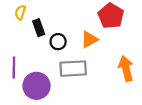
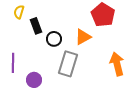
gray rectangle: (73, 69) -> (68, 64), turned -70
purple circle: (37, 86) -> (34, 80), size x0.6

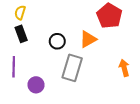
black rectangle: (36, 26) -> (21, 34), moved
orange arrow: (117, 64) -> (124, 68), size x0.7

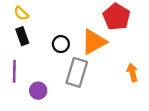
yellow semicircle: (20, 13) -> (21, 13), turned -64
orange triangle: (88, 39) -> (94, 42), size x1.4

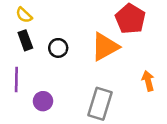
black circle: (61, 44) -> (58, 48), moved
gray rectangle: (77, 72) -> (100, 104), moved

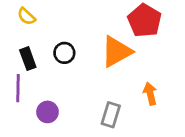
black rectangle: (25, 40) -> (28, 59), moved
orange arrow: (148, 81) -> (150, 94), moved
gray rectangle: (100, 104) -> (111, 115), size x0.7

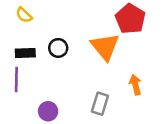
orange triangle: (116, 51) -> (105, 47), turned -40
black rectangle: (28, 59) -> (25, 53), turned -72
purple circle: (47, 112) -> (48, 111), moved

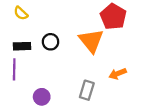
orange arrow: (135, 85) -> (118, 74), turned -98

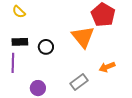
black circle: (50, 42) -> (46, 47), moved
gray rectangle: (87, 90) -> (79, 82), turned 36

